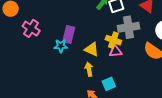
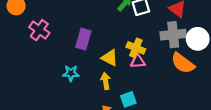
gray cross: (128, 27) -> (173, 35), moved
cyan star: (61, 46) -> (71, 73), moved

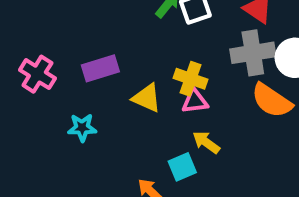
pink cross: (39, 30) -> (37, 74), moved
purple rectangle: (83, 39) -> (100, 68), turned 60
yellow arrow: (106, 81) -> (206, 142), moved, turned -42

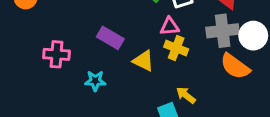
purple rectangle: (100, 68) -> (110, 38), turned 45
pink cross: (37, 74) -> (57, 54), moved, turned -30
pink triangle: (195, 101) -> (170, 26), moved

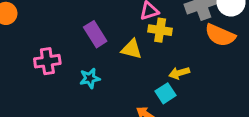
purple rectangle: (110, 38) -> (95, 34), turned 40
yellow arrow: (186, 95) -> (179, 73), turned -42

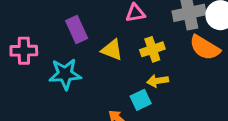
yellow cross: (160, 30) -> (152, 49), moved, turned -35
cyan star: (90, 78) -> (65, 74), size x1.5

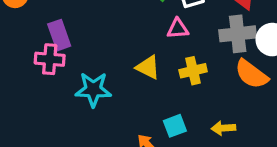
purple rectangle: (77, 30) -> (59, 35), moved
yellow arrow: (158, 81) -> (223, 128), moved

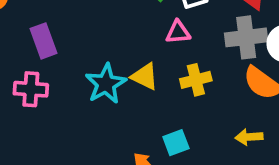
pink cross: (50, 59) -> (31, 89), moved
cyan star: (93, 89) -> (106, 84), moved, turned -30
yellow arrow: (223, 128) -> (249, 137), moved

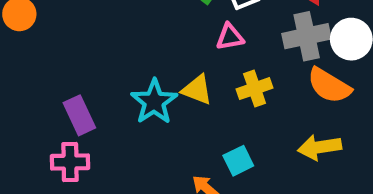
purple rectangle: (44, 41) -> (79, 115), moved
pink cross: (31, 89) -> (70, 162), moved
yellow arrow: (249, 137) -> (320, 147), size x1.4

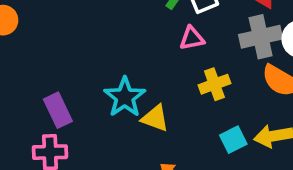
yellow triangle: (197, 90) -> (155, 118), moved
cyan square: (238, 161) -> (233, 140), moved

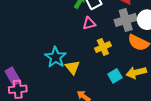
purple rectangle: (58, 110) -> (13, 76), moved
yellow triangle: (155, 118) -> (73, 67), turned 35

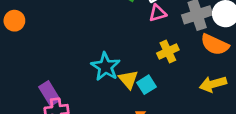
pink triangle: (89, 23) -> (158, 13), moved
cyan square: (115, 76) -> (146, 85), moved

